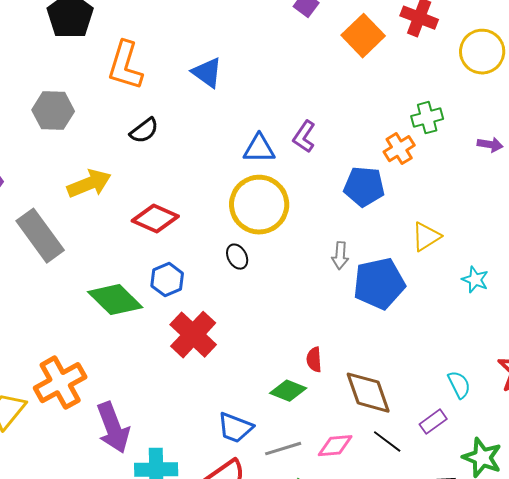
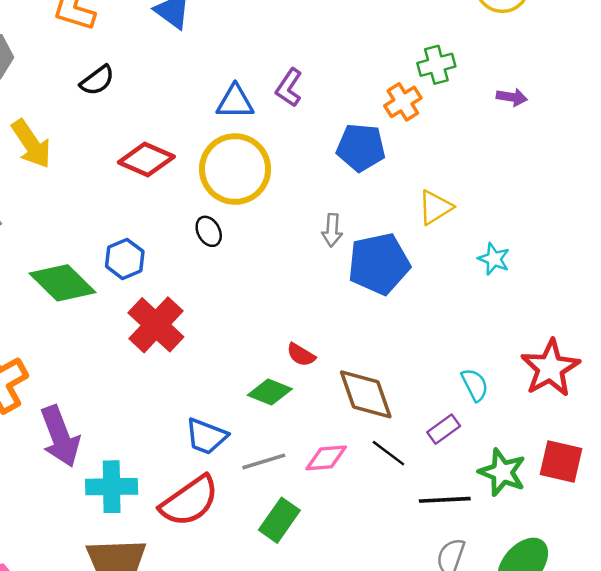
yellow arrow: (89, 184) -> (31, 144), turned 78
red diamond: (155, 219) -> (146, 159), moved
red semicircle: (314, 360) -> (301, 355), turned -55

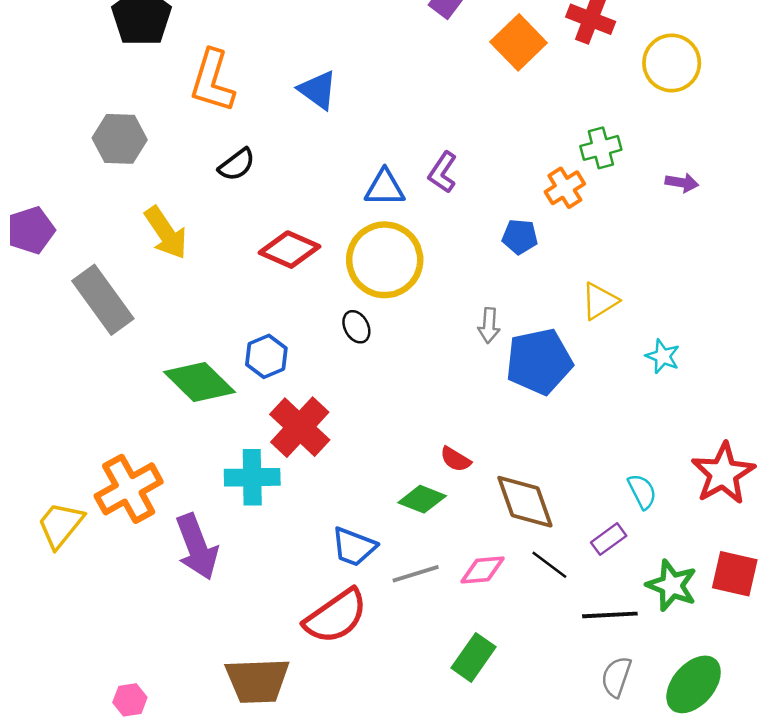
blue pentagon: (361, 147) -> (520, 237), size x0.7
cyan cross: (112, 487) -> (252, 477), moved
green rectangle: (279, 520) -> (474, 657), moved

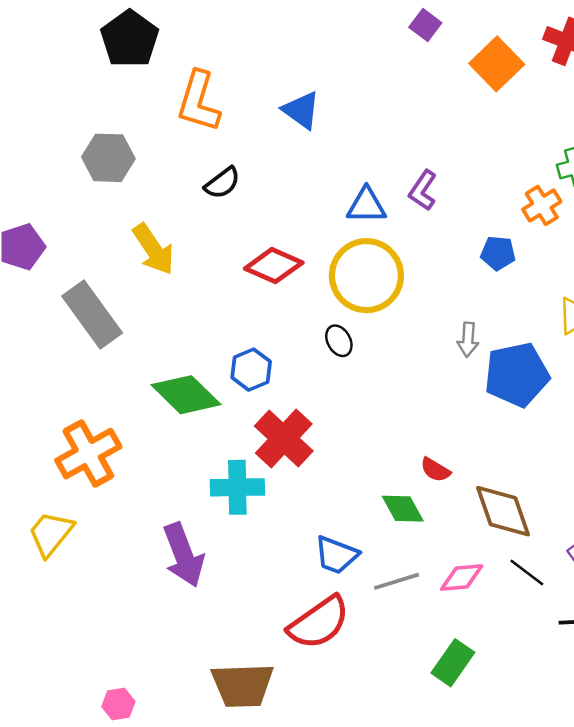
orange cross: (129, 489) -> (88, 454), moved
green diamond: (422, 499) -> (403, 509), turned 39

